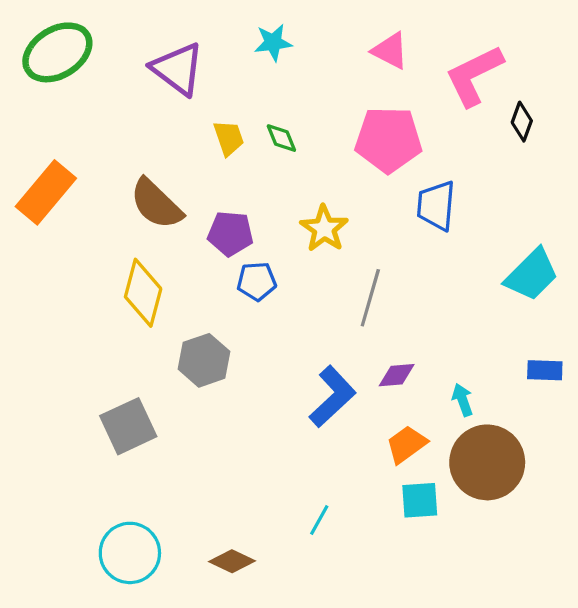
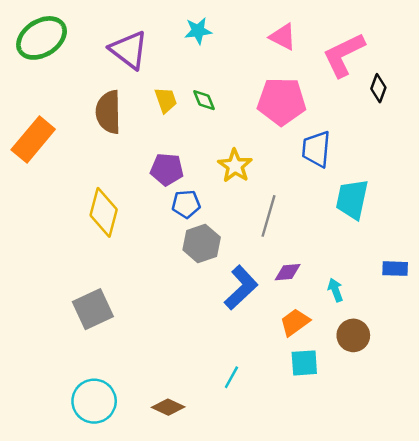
brown semicircle: (156, 204) -> (108, 112), moved, turned 45
cyan trapezoid: (532, 275) -> (352, 199), moved, turned 147
gray hexagon: (204, 360) -> (202, 243), moved
brown circle: (487, 462) -> (353, 335), size x0.6

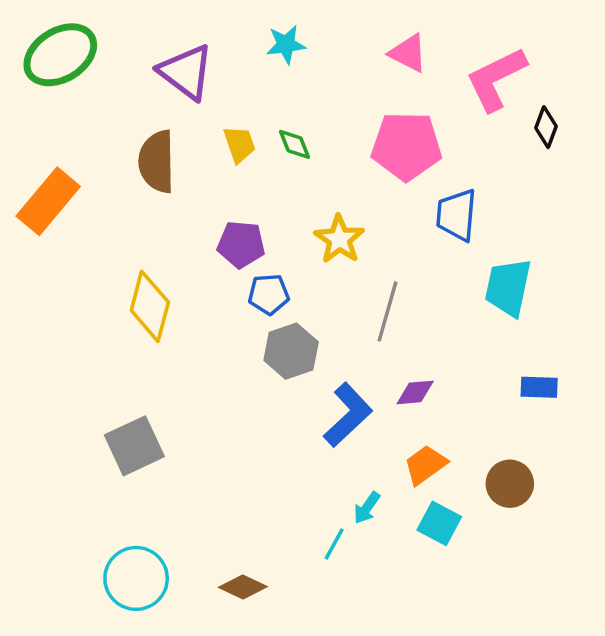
blue rectangle: (395, 269) -> (539, 387), moved
cyan arrow: (335, 290) -> (367, 508), moved, turned -125
cyan square: (304, 363) -> (439, 523), turned 32

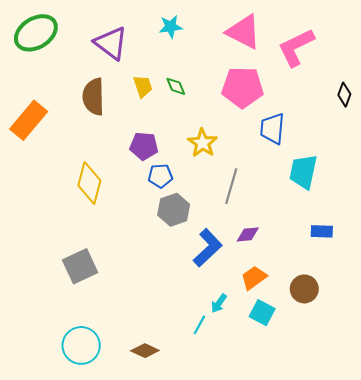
pink triangle: (408, 53) -> (244, 32), size x1.5
black diamond: (546, 127) -> (344, 95), moved

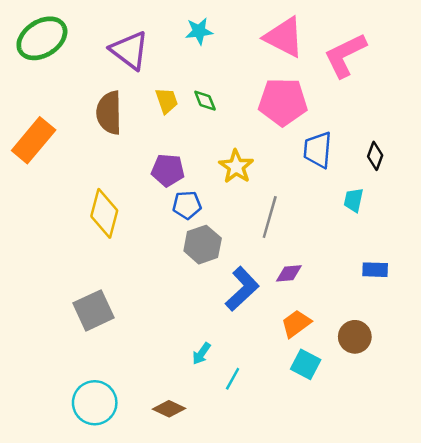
black diamond: (344, 95) -> (375, 156), moved
cyan trapezoid: (303, 172) -> (354, 200), size x0.6
cyan arrow: (219, 303) -> (201, 354), moved

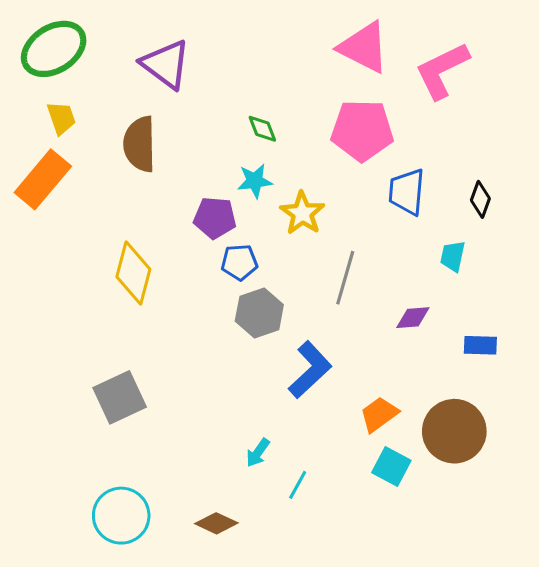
cyan star: (199, 31) -> (255, 181), moved
yellow trapezoid: (167, 101) -> (61, 118), moved
purple diamond: (289, 273) -> (413, 318), moved
brown circle: (355, 337) -> (454, 431), size x1.5

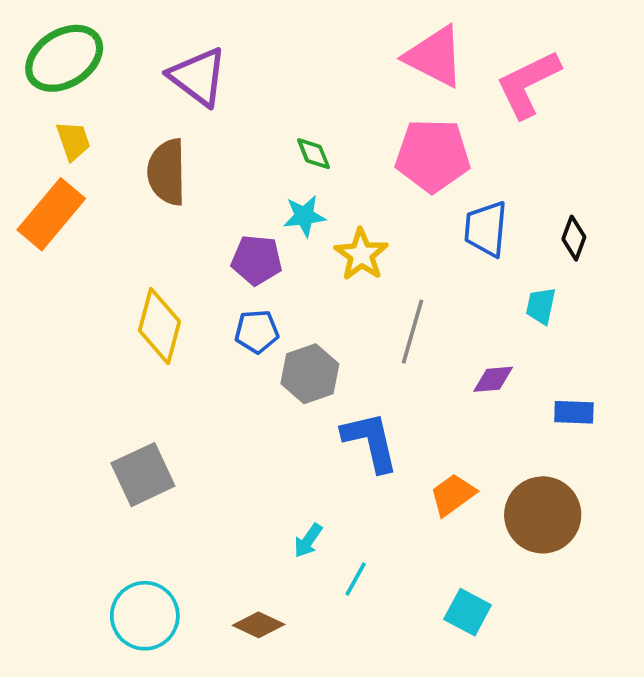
blue pentagon: (239, 262) -> (257, 332), moved
blue L-shape: (310, 370) -> (370, 442), turned -60
cyan square: (391, 466) -> (468, 612), moved

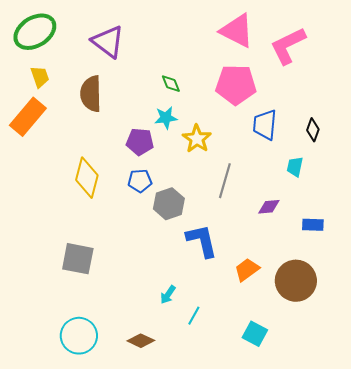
gray square: (143, 475) -> (78, 259), turned 36

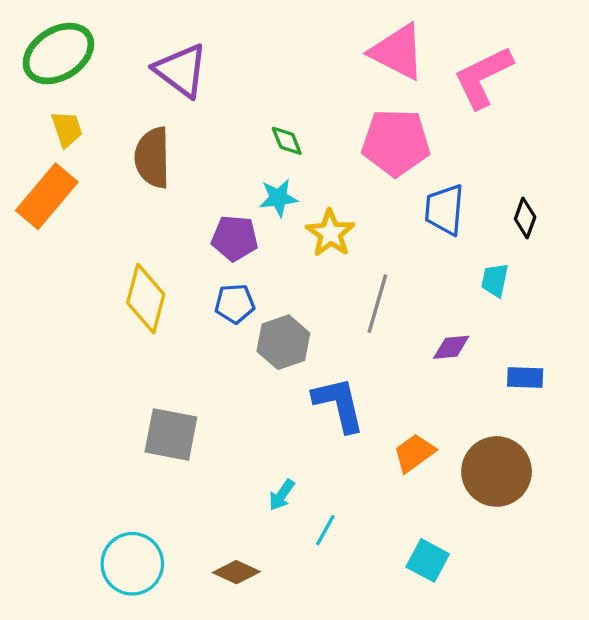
gray square: (78, 259) -> (171, 435), moved

